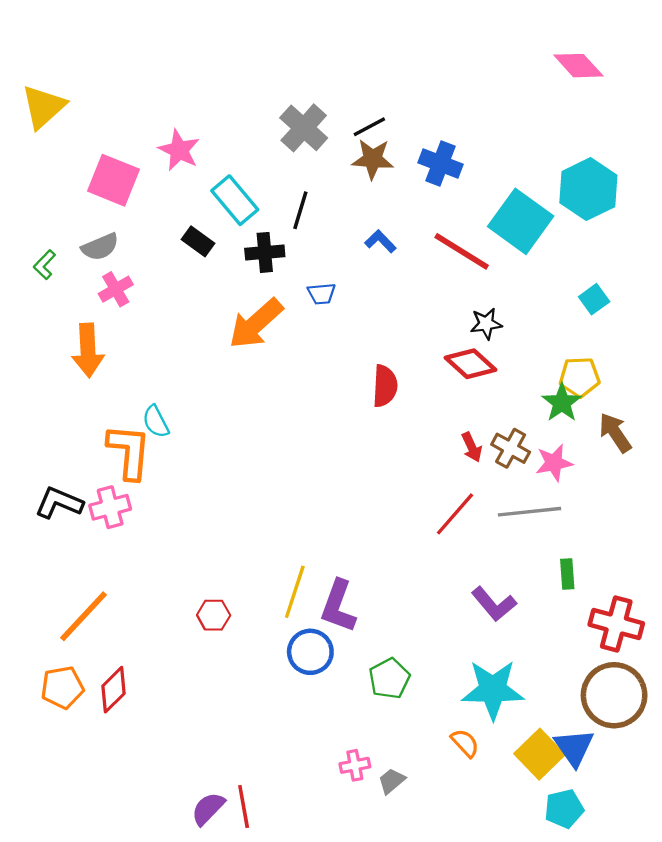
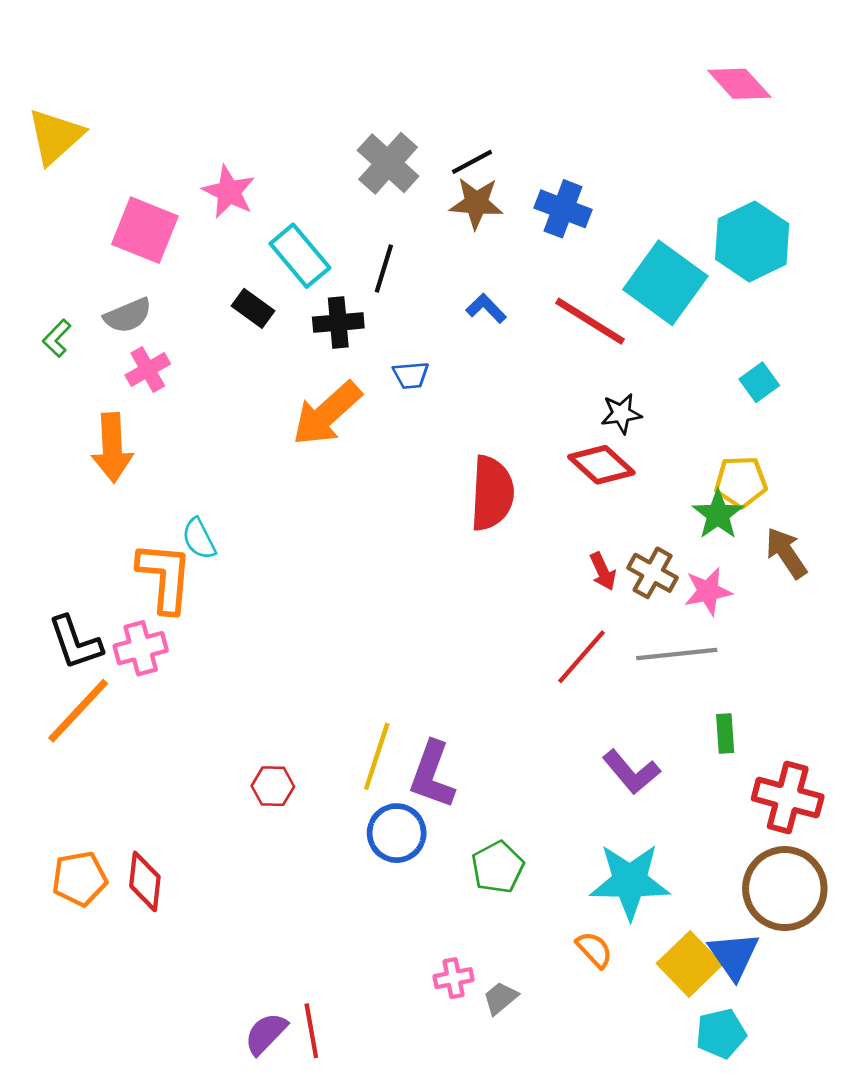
red semicircle: (385, 386) -> (492, 493), size x1.4
black L-shape: (59, 503) -> (75, 643), turned -132
orange line: (83, 616) -> (78, 711), moved
red diamond: (113, 690) -> (145, 881), turned -39

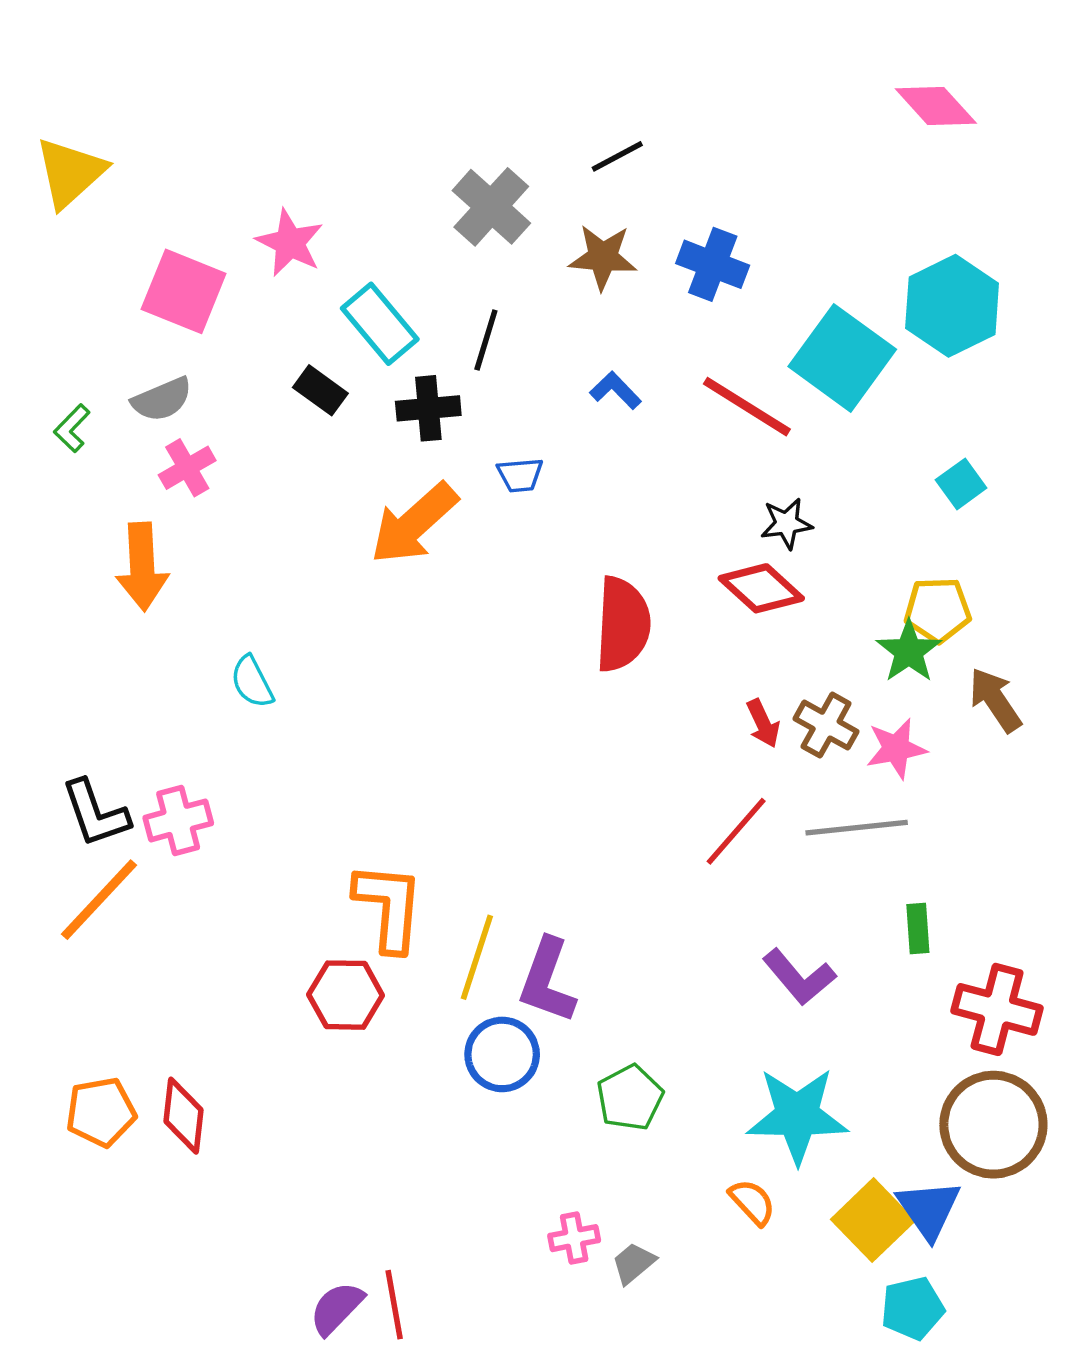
black line: (472, 162) -> (617, 156), moved
orange L-shape: (165, 577) -> (389, 907), moved
red hexagon: (273, 786) -> (346, 995), size x1.4

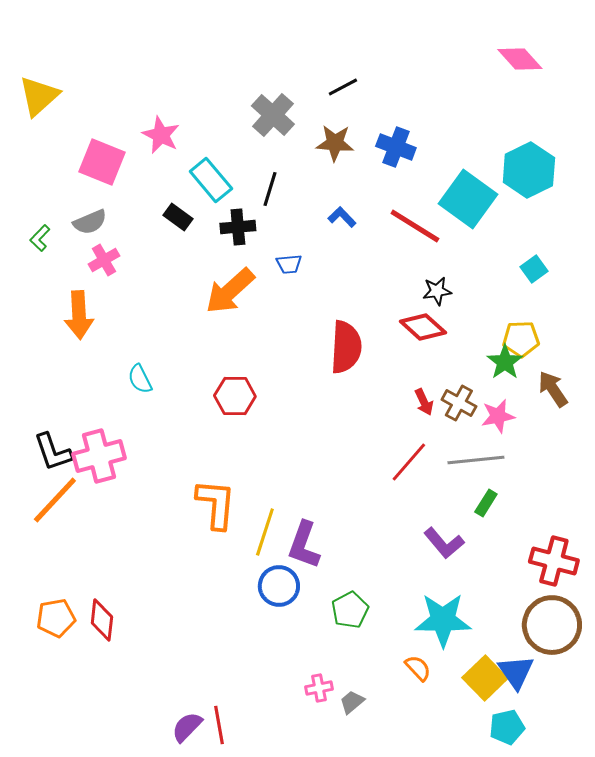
pink cross: (178, 820) -> (99, 456), size x1.4
green rectangle: (918, 928) -> (486, 503), moved, turned 36
red hexagon: (346, 995) -> (235, 396), moved

